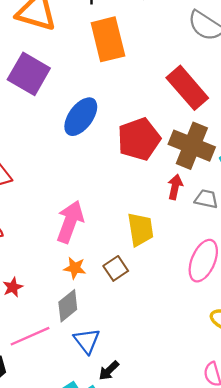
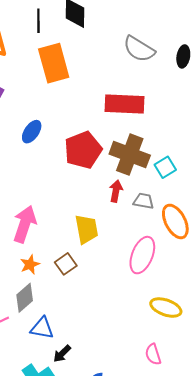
red rectangle: (187, 88) -> (124, 104), turned -45
blue ellipse: (81, 117) -> (32, 132), size x0.7
orange star: (75, 268) -> (30, 265), turned -30
blue triangle: (87, 341) -> (42, 328), turned -40

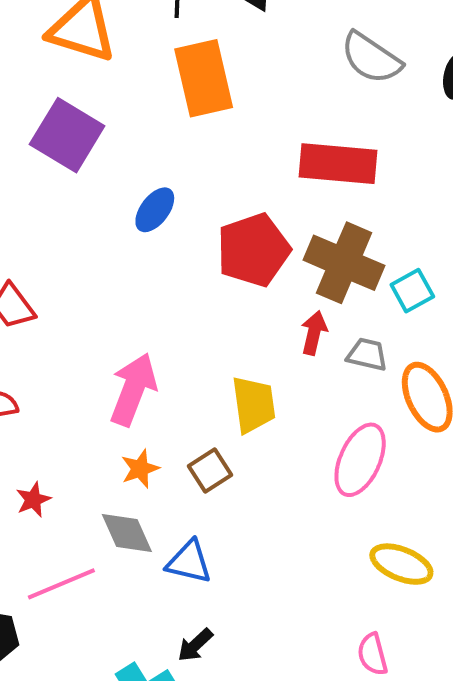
gray diamond: (25, 298) -> (127, 533), turned -76
blue triangle: (42, 328) -> (189, 562), moved

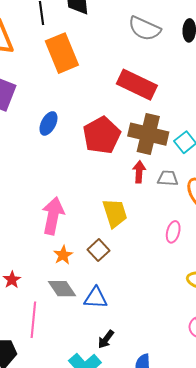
red rectangle: (338, 164) -> (137, 85), turned 30
pink ellipse: (360, 460) -> (173, 232), size x0.6
pink line: (61, 584) -> (33, 320), turned -52

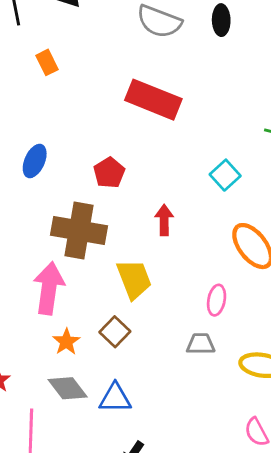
orange rectangle: (62, 53) -> (47, 62), size x0.5
brown cross: (148, 134) -> (79, 230), moved
red pentagon: (102, 135) -> (109, 173), size x0.6
gray trapezoid: (168, 178) -> (201, 344), moved

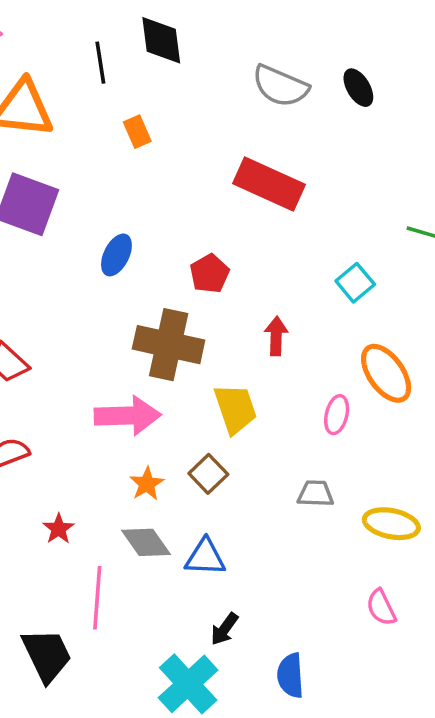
black ellipse: (221, 20) -> (358, 88), turned -32
pink arrow: (49, 288) -> (128, 416), turned 78
pink ellipse: (217, 300) -> (337, 415), moved

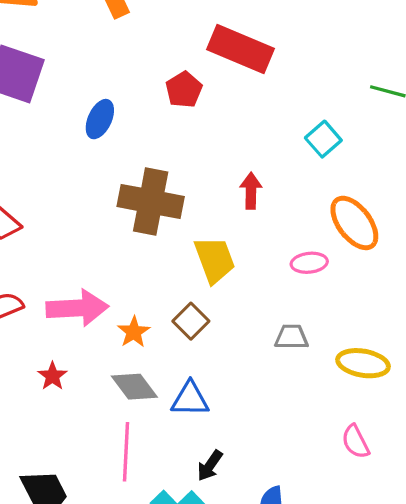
red pentagon: (209, 274) -> (184, 90), moved
pink ellipse: (337, 415) -> (309, 263), turned 72
pink arrow: (128, 416) -> (77, 308), moved
pink line: (97, 598) -> (126, 452), moved

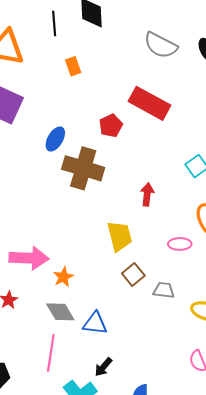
brown cross: (151, 201) -> (83, 168), moved
brown square: (191, 321) -> (133, 275), moved

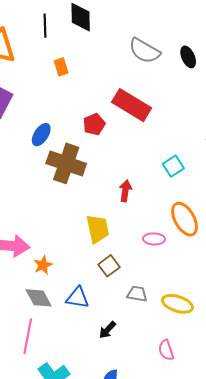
gray trapezoid: (164, 290) -> (137, 294), moved
blue triangle: (95, 323) -> (78, 298), moved
black arrow: (103, 367) -> (107, 330), moved

